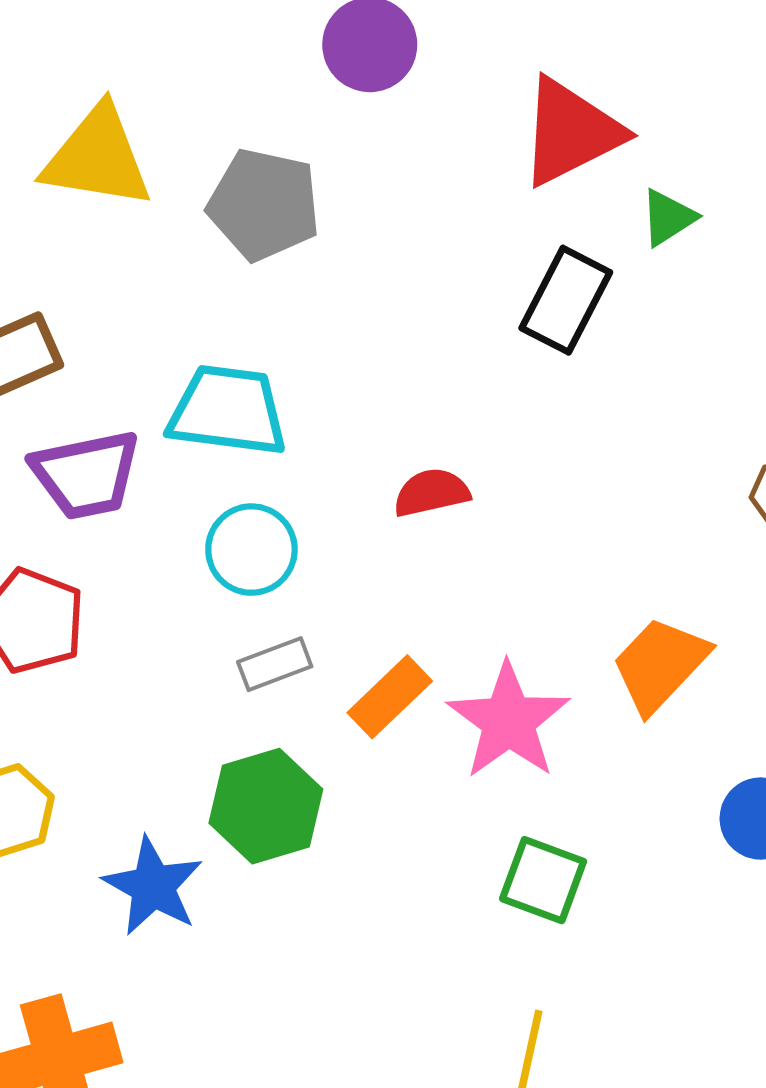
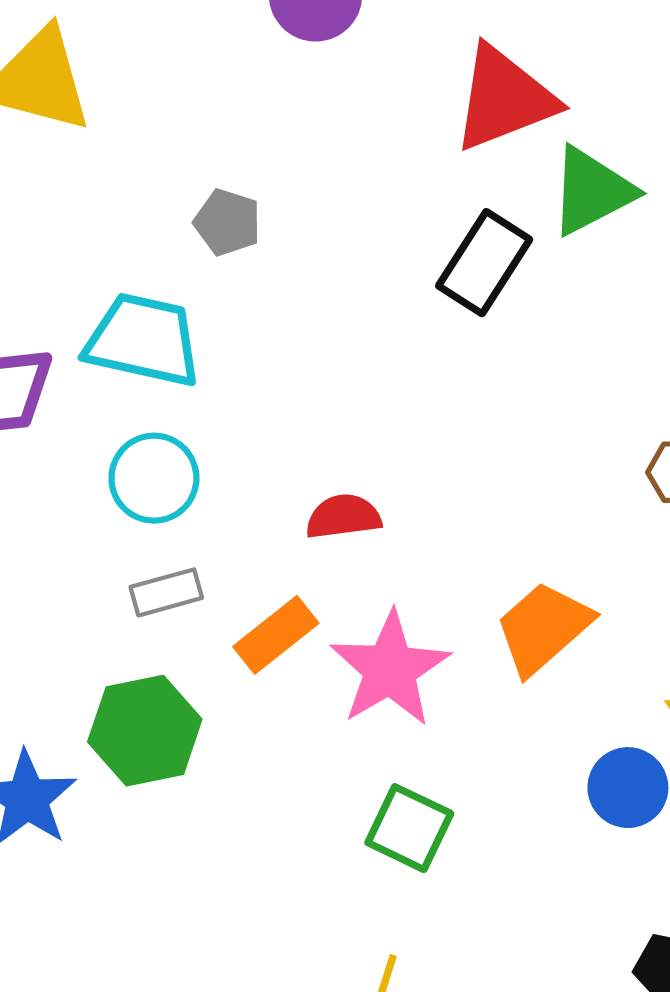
gray pentagon: (264, 205) -> (227, 222), moved, size x0.6
green triangle: (668, 218) -> (592, 191), size x1.6
red semicircle: (431, 493) -> (343, 517), moved

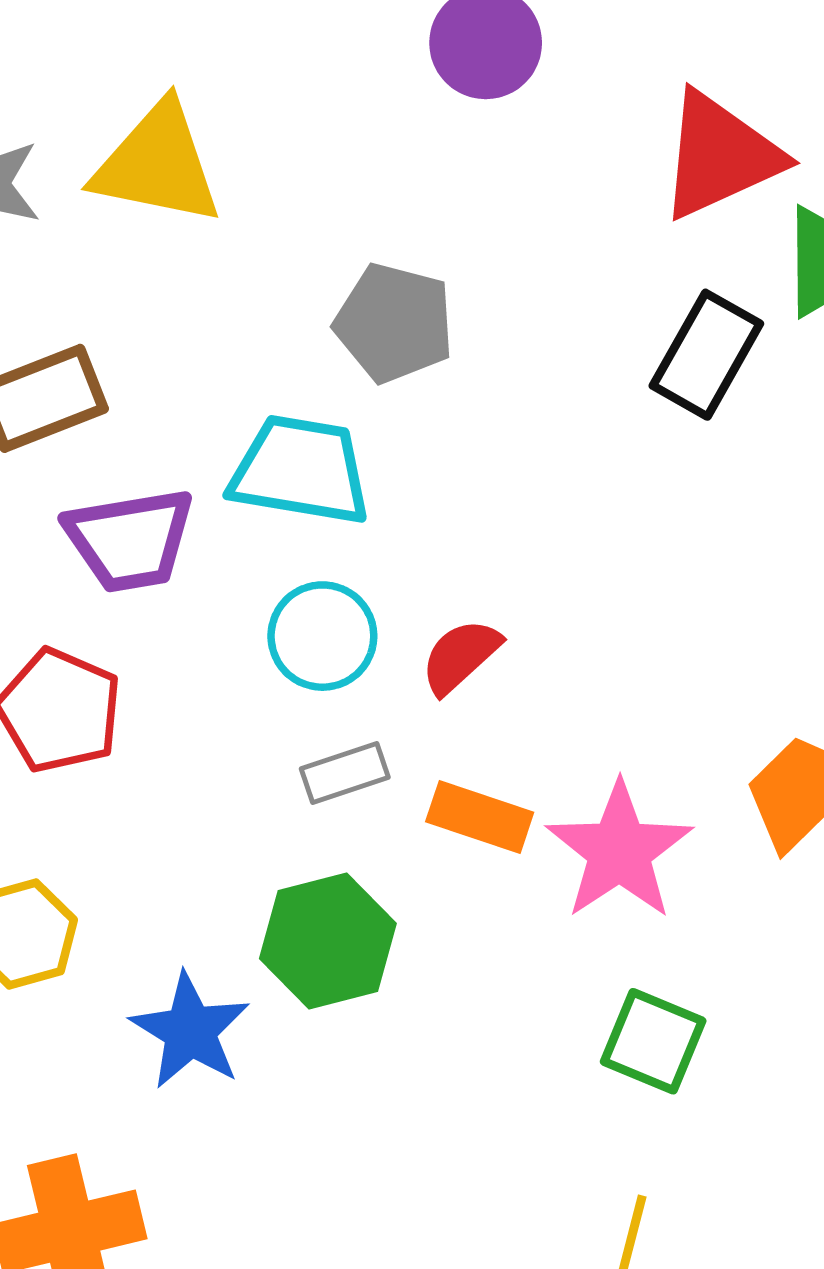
gray pentagon: (227, 222) -> (394, 323), size x1.5
red semicircle: (343, 517) -> (460, 656), moved, turned -32
orange rectangle: (276, 635) -> (480, 817), turned 60

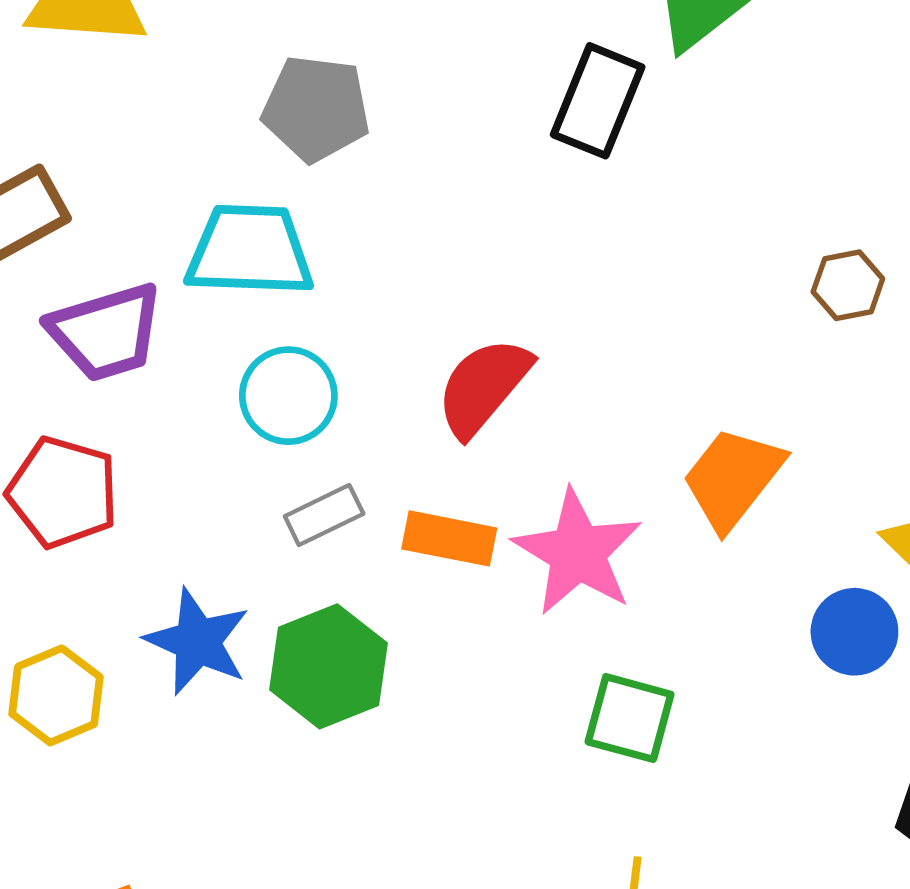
red semicircle: (460, 656) -> (483, 387), moved, size x1.4
blue star: (190, 1031) -> (197, 641), moved

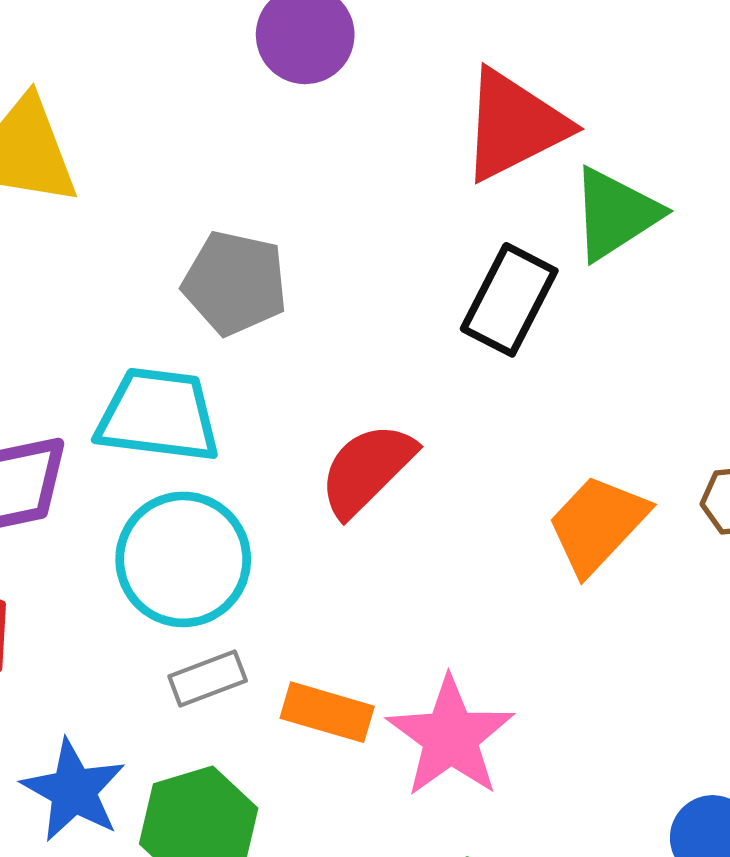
red semicircle: (483, 387) -> (367, 469), moved
cyan circle: (288, 396) -> (183, 559), size x1.4
orange trapezoid: (733, 478) -> (598, 524), moved

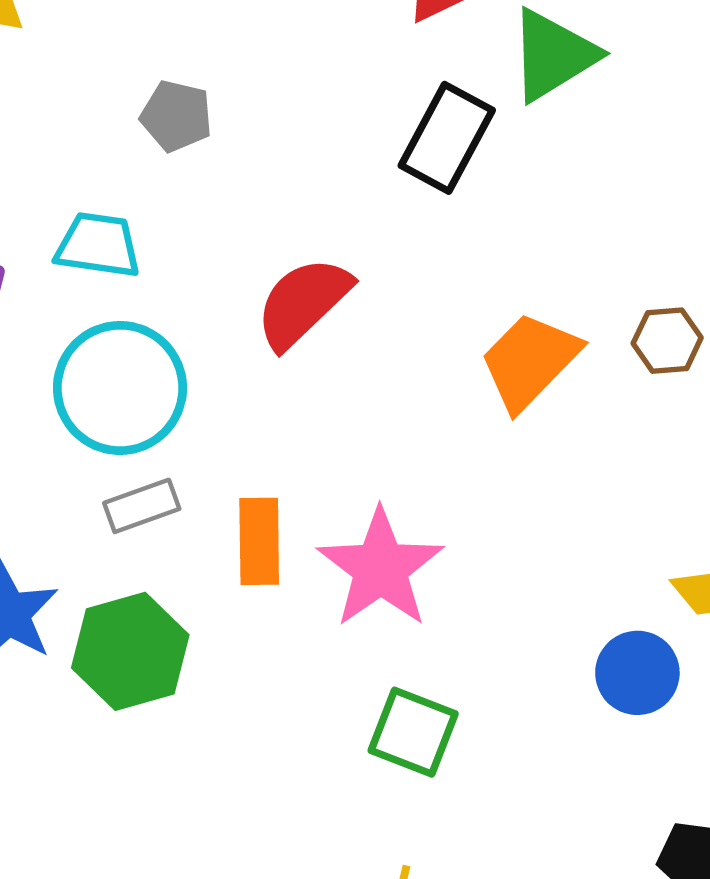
gray pentagon: (235, 283) -> (176, 116), size x0.7
cyan trapezoid: (158, 415) -> (98, 245), size x0.7
orange rectangle: (327, 712) -> (259, 541), turned 72

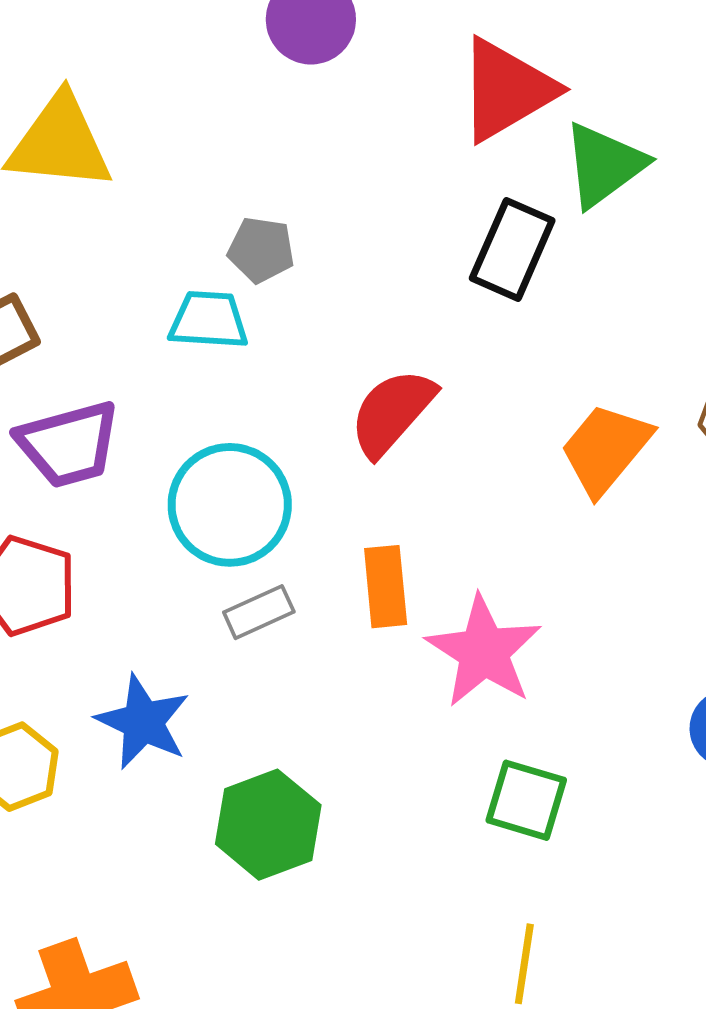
cyan trapezoid: (98, 245) -> (209, 320), moved
orange rectangle: (259, 541) -> (386, 587), moved
green hexagon: (130, 651) -> (268, 825), moved

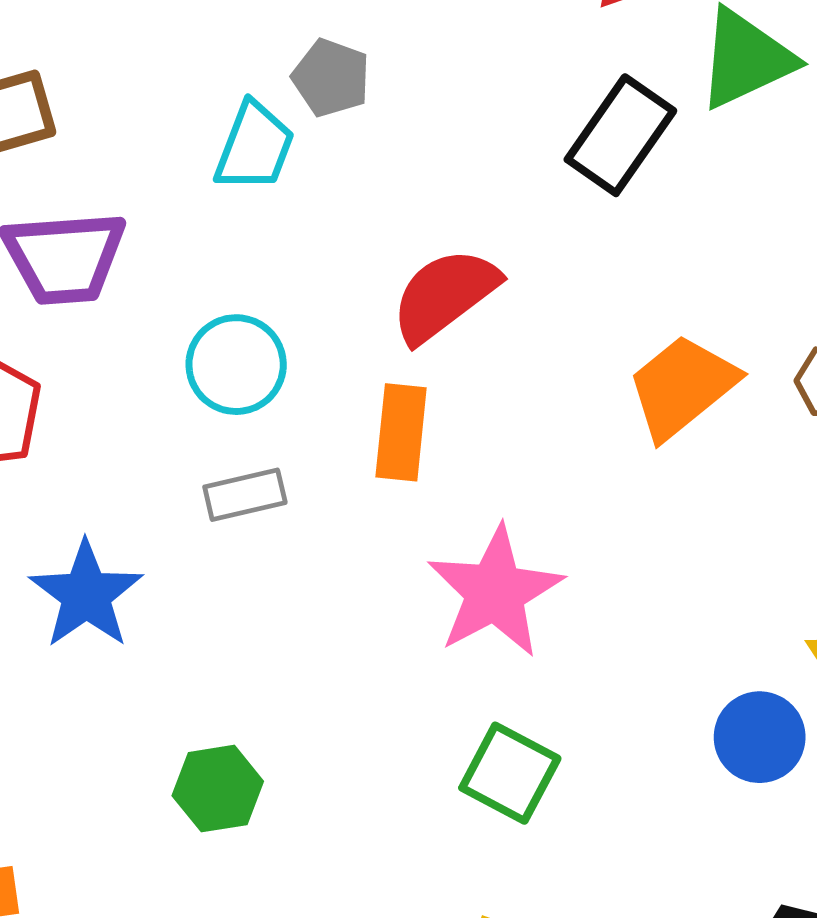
cyan trapezoid: (209, 320) -> (254, 147), turned 96
cyan circle: (230, 505) -> (236, 365), size x0.7
orange rectangle: (386, 587) -> (401, 432), moved
green hexagon: (268, 825) -> (218, 789), moved, size x0.7

